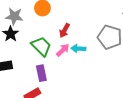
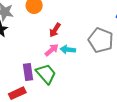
green trapezoid: (41, 46) -> (46, 74), moved

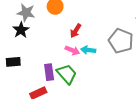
pink arrow: (52, 50) -> (72, 50), turned 64

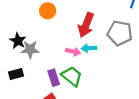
gray star: (26, 13) -> (30, 49), moved
red arrow: (76, 31) -> (86, 25), moved, size x1.6

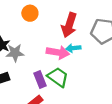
pink arrow: (73, 52) -> (58, 52), size x1.5

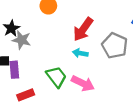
pink arrow: (58, 52) -> (83, 83), moved
purple rectangle: (40, 80) -> (14, 70), moved

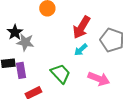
cyan arrow: (80, 53) -> (81, 50), turned -48
pink arrow: (83, 83) -> (99, 79), moved

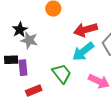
red arrow: (81, 27) -> (86, 30), turned 40
cyan arrow: (81, 50) -> (83, 52), size x1.6

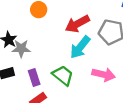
purple rectangle: (23, 68) -> (34, 78), moved

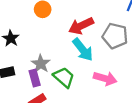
cyan arrow: (80, 47) -> (83, 50), turned -80
gray star: (21, 49) -> (41, 64), moved, turned 30

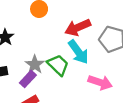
green trapezoid: (64, 77) -> (58, 65), moved
purple rectangle: (35, 78) -> (28, 79), turned 56

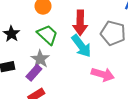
red arrow: (78, 27) -> (80, 23), turned -65
green trapezoid: (58, 65) -> (47, 35), moved

